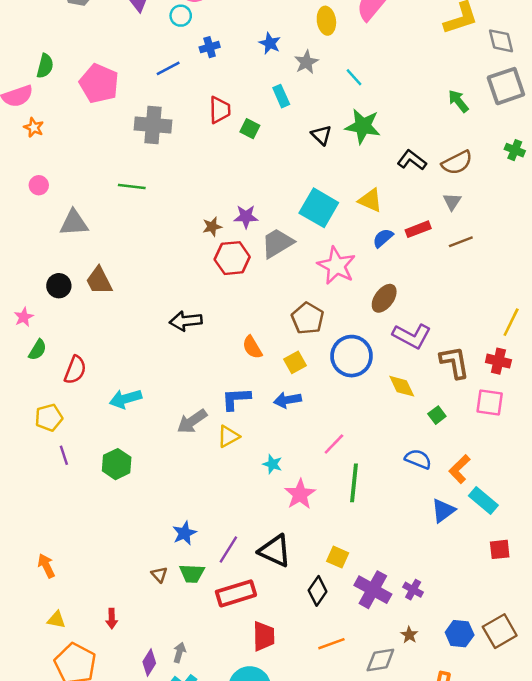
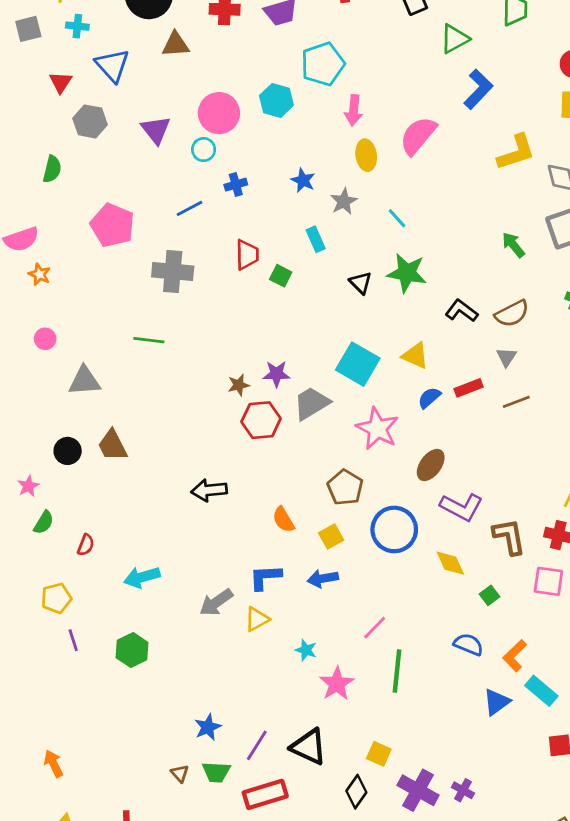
green semicircle: (45, 66) -> (52, 169), moved
red semicircle: (75, 370) -> (86, 545), size x0.7

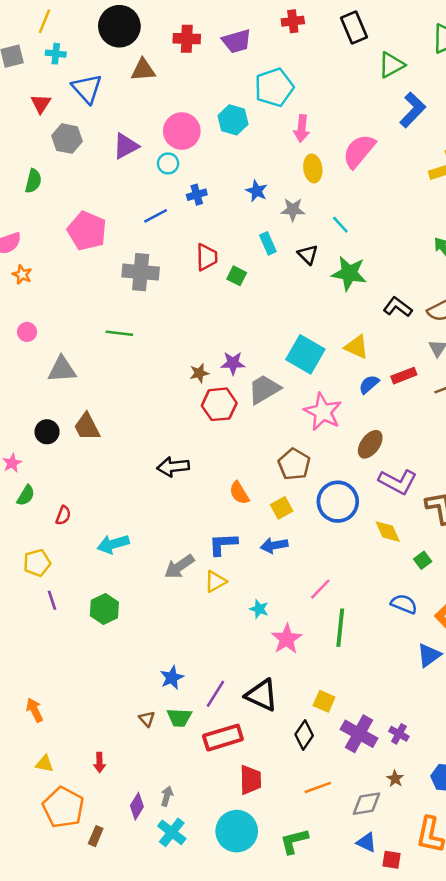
purple triangle: (156, 130) -> (126, 146), turned 40
gray star: (344, 201) -> (293, 210), turned 30
black triangle: (361, 283) -> (308, 255), moved

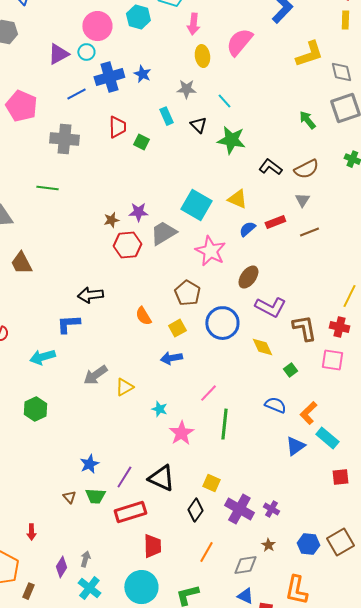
purple triangle: (126, 146) -> (58, 54), moved
blue star: (257, 191) -> (142, 74), moved
blue cross: (197, 195) -> (109, 77), size x1.8
blue L-shape: (223, 544) -> (68, 324), moved
orange line: (318, 787) -> (206, 552), turned -40

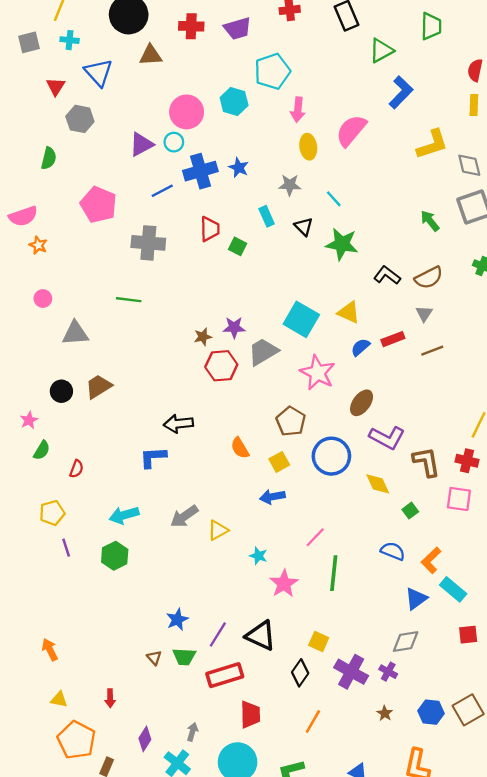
brown trapezoid: (21, 263) -> (98, 387), turned 85
cyan arrow: (42, 357) -> (124, 515), moved
gray arrow: (85, 559) -> (192, 732), moved
gray diamond: (245, 565) -> (406, 642), moved

